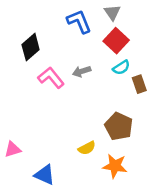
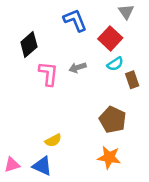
gray triangle: (112, 13) -> (126, 12), moved
pink L-shape: (51, 78) -> (48, 74), turned 45
yellow semicircle: (87, 148) -> (53, 140), moved
pink triangle: (13, 149) -> (12, 165), moved

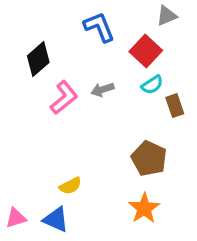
gray triangle: (126, 12) -> (167, 16), turned 42
pink L-shape: (48, 74) -> (64, 98), turned 45
orange star: (109, 157) -> (144, 208), turned 30

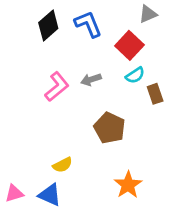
black diamond: (38, 59) -> (48, 25), moved
brown pentagon: (149, 159) -> (110, 128), moved

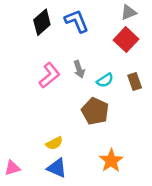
red square: (129, 45) -> (126, 40), moved
cyan semicircle: (135, 75) -> (105, 80), moved
gray arrow: (91, 80) -> (79, 69), turned -91
blue triangle: (50, 195) -> (57, 168), moved

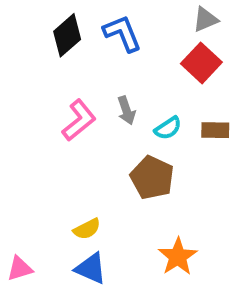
brown rectangle: (135, 82) -> (215, 130), turned -70

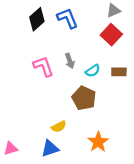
pink L-shape: (79, 120) -> (43, 66), turned -70
yellow semicircle: (87, 229) -> (59, 127), moved
blue triangle: (91, 268) -> (50, 148), turned -42

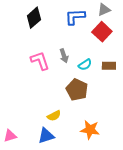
blue L-shape: (68, 18) -> (75, 17), moved, turned -70
orange star: (98, 142) -> (90, 130), turned -30

